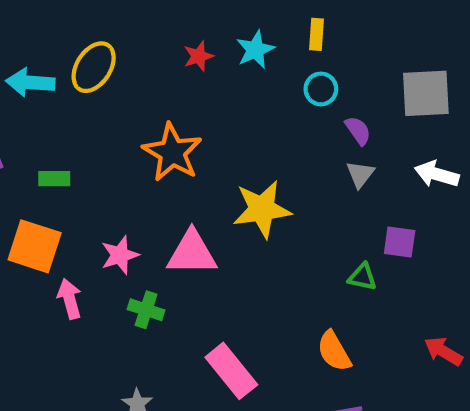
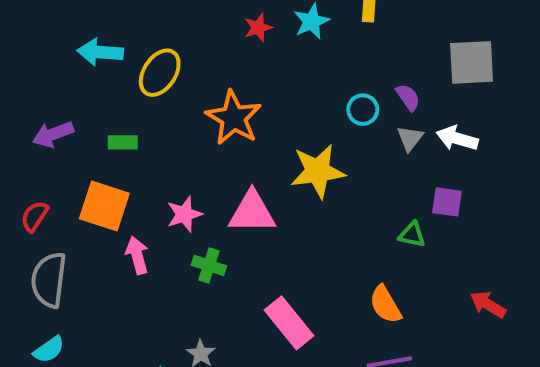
yellow ellipse: (94, 67) -> (160, 73), moved
cyan circle: (321, 89) -> (363, 110), moved
white arrow: (437, 174) -> (457, 138), moved

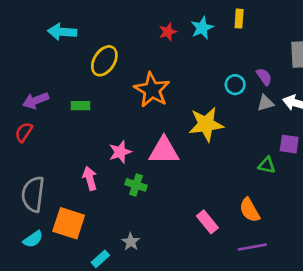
cyan arrow: (100, 52) -> (62, 32), moved
gray triangle: (410, 138) -> (265, 103), turned 36
orange square: (104, 206) -> (69, 223), moved
red semicircle: (35, 216) -> (24, 132), moved
pink rectangle: (289, 323) -> (207, 222), moved, size x0.7

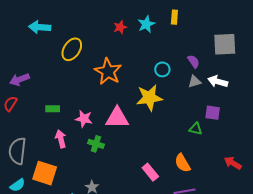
cyan circle: (235, 85) -> (162, 69), moved
green rectangle: (81, 106) -> (53, 109), moved
pink star: (120, 152) -> (84, 119), turned 30

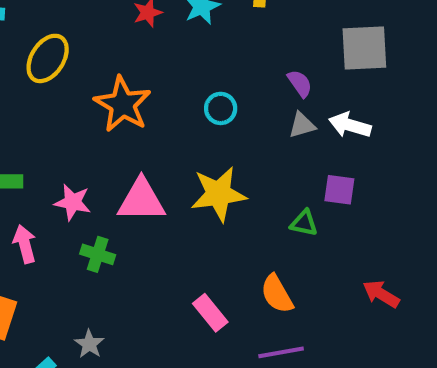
cyan circle: (162, 69) -> (221, 108), moved
yellow star: (149, 98) -> (219, 194), moved

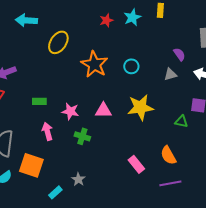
cyan circle: (221, 108) -> (131, 66), moved
gray triangle: (302, 125) -> (170, 74), moved
pink triangle: (141, 200) -> (103, 110), size x0.7

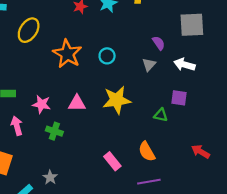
gray triangle: (170, 74) -> (149, 65), turned -32

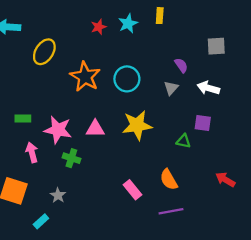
gray square: (192, 25) -> (216, 46), size x0.7
cyan circle: (107, 56) -> (127, 79), size x1.5
pink star: (41, 104) -> (58, 130), size x1.4
gray star: (50, 177) -> (58, 195), moved

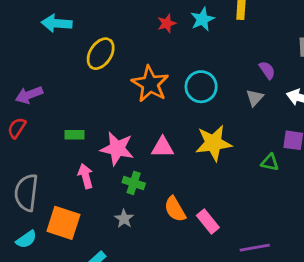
orange semicircle: (169, 180) -> (175, 209), moved
gray star: (58, 195) -> (124, 219), moved

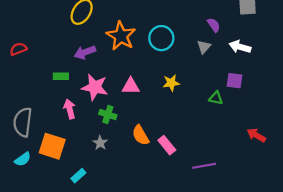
purple arrow: (29, 95) -> (85, 52), moved
red semicircle: (17, 128) -> (18, 49), moved, turned 35
yellow star: (213, 143) -> (171, 83), size x0.6

